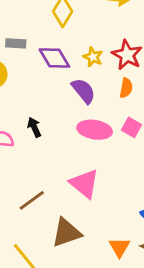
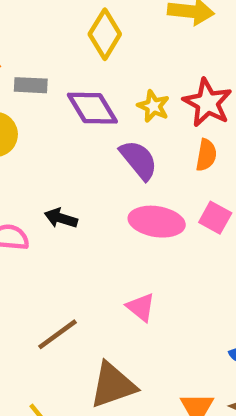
black arrow: (34, 127) -> (61, 218), turned -48
pink triangle: (84, 184) -> (141, 307), size x0.6

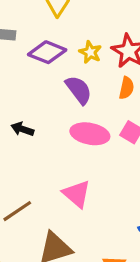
purple diamond: (92, 108) -> (47, 52), turned -39
pink triangle: (141, 307) -> (77, 194), size x1.4

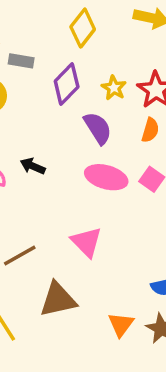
purple diamond: (47, 52) -> (67, 84), turned -72

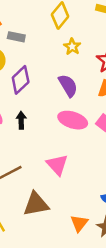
purple diamond: (67, 84) -> (21, 80), moved
yellow star: (114, 88) -> (72, 47), moved
black arrow: (33, 166) -> (21, 120), moved, turned 63

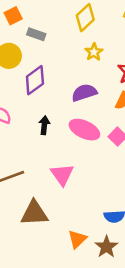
purple semicircle: (68, 86) -> (84, 93), turned -85
black arrow: (21, 120) -> (44, 125), moved

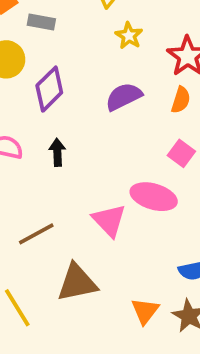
black arrow: (44, 125) -> (57, 152), moved
pink ellipse: (84, 130) -> (154, 197), moved

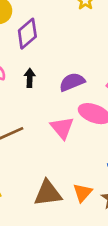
purple semicircle: (124, 97) -> (72, 82), moved
brown triangle: (77, 283) -> (48, 193), moved

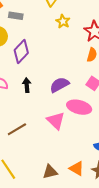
brown triangle: (48, 193) -> (50, 172), size x0.7
orange triangle: (83, 193) -> (77, 168), turned -35

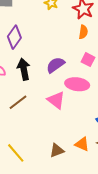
black arrow: (27, 85) -> (24, 69), size x1.5
brown line: (17, 129) -> (18, 102), moved

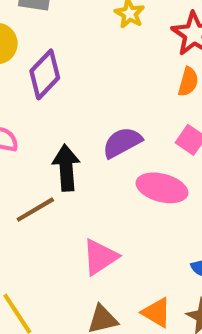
black arrow: (24, 69) -> (66, 168), moved
pink triangle: (56, 100) -> (100, 257), moved, turned 42

